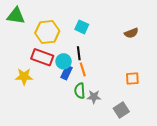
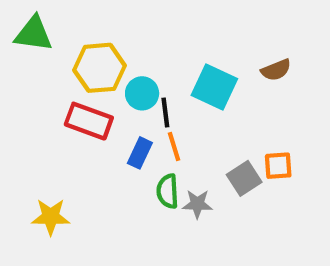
cyan square: (82, 27) -> (214, 87), moved, size x1.5
cyan circle: (64, 61) -> (142, 93), moved
yellow star: (24, 77) -> (51, 217), moved
gray square: (121, 110) -> (244, 178), moved

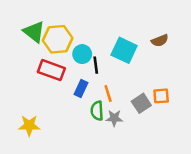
green triangle: (34, 34) -> (34, 32), moved, turned 30
orange line: (174, 147) -> (108, 93), moved

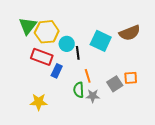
green triangle: (34, 32) -> (28, 26), turned 30
brown semicircle: (160, 40) -> (130, 33), size x1.5
blue rectangle: (81, 89) -> (57, 71), moved
yellow star: (29, 125) -> (39, 102), moved

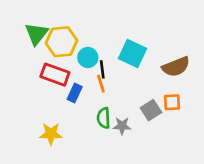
brown semicircle: (130, 33) -> (176, 67), moved
orange line: (88, 76) -> (101, 84), moved

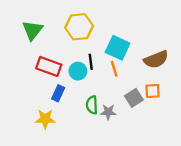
yellow hexagon: (61, 42) -> (79, 27), moved
cyan circle: (88, 57) -> (78, 71), moved
orange line: (101, 84) -> (114, 69), moved
blue rectangle: (75, 93) -> (58, 93), moved

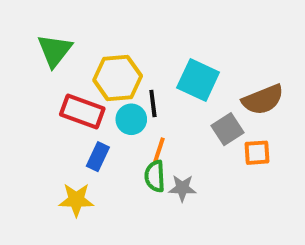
yellow hexagon: (79, 27) -> (118, 78), moved
orange line: (114, 69) -> (159, 151), moved, turned 35
gray square: (134, 98) -> (228, 129), moved

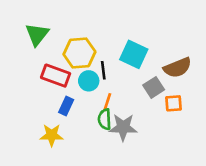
gray star: (182, 188) -> (123, 127), size x1.5

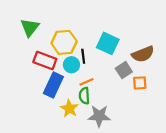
orange line: (107, 102) -> (86, 82), turned 48
blue rectangle: (66, 106) -> (53, 85), size x1.6
gray star: (123, 127) -> (99, 116), moved
yellow star: (52, 135) -> (69, 109), moved, turned 30

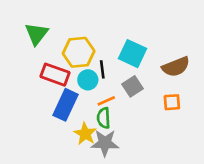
gray square: (124, 70) -> (132, 86), moved
gray star: (99, 116) -> (105, 143), moved

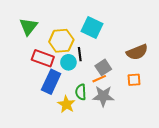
cyan square: (132, 54) -> (92, 28), moved
orange line: (106, 101) -> (99, 79), moved
gray star: (105, 143) -> (103, 96), moved

